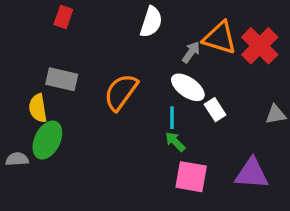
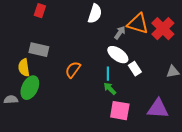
orange semicircle: (121, 92) -> (73, 70), moved, size x0.7

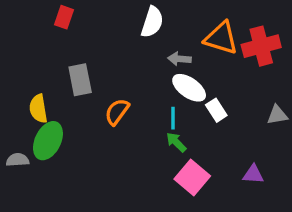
red cross: (163, 29) -> (261, 46), turned 30
gray arrow: (120, 33) -> (179, 59), moved, turned -120
gray rectangle: (39, 50) -> (80, 80), moved, turned 66
purple triangle: (158, 109) -> (253, 174), size x0.6
pink square: (120, 111) -> (192, 178), turned 30

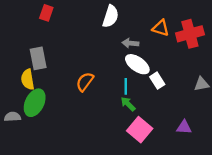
orange triangle: (221, 38) -> (161, 28), size x0.7
gray rectangle: (80, 80) -> (38, 58), moved

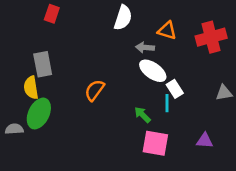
orange triangle: (161, 28) -> (167, 31), moved
cyan line: (126, 86) -> (167, 103), moved
pink square: (140, 130) -> (155, 143), turned -30

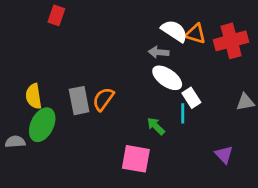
white semicircle: (123, 18) -> (174, 31), moved, turned -75
orange triangle: (167, 31) -> (196, 34), moved
gray rectangle: (43, 64) -> (79, 101), moved
purple triangle: (205, 141) -> (224, 155), turned 42
pink square: (155, 143) -> (136, 159), moved

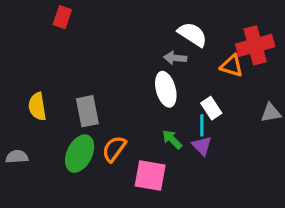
orange triangle: (196, 34) -> (232, 66), moved
white ellipse: (167, 78) -> (166, 89), moved, turned 40
orange semicircle: (103, 99) -> (114, 149), moved
green ellipse: (42, 125) -> (80, 154), moved
purple triangle: (224, 155) -> (202, 146), moved

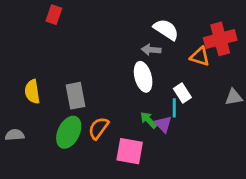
purple triangle: (202, 146) -> (163, 124), moved

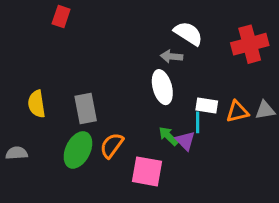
orange triangle: (200, 57) -> (237, 112), moved, turned -30
white rectangle: (182, 93) -> (207, 106), turned -48

